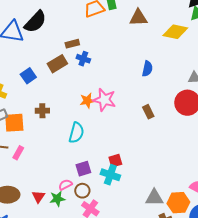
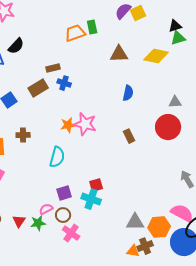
brown triangle: (138, 18) -> (119, 54), moved
black semicircle: (35, 22) -> (16, 46), size x0.7

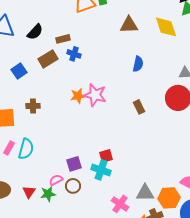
black semicircle: (16, 46) -> (35, 32), moved
yellow diamond: (156, 56) -> (166, 27), turned 60
cyan semicircle: (57, 157) -> (26, 149), moved
pink cross: (71, 233) -> (120, 204), moved

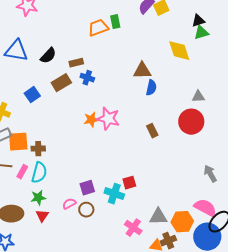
brown triangle: (129, 25) -> (142, 71), moved
brown cross: (33, 106) -> (38, 149), moved
red square: (106, 156) -> (129, 183), moved
green star: (48, 194) -> (38, 198), moved

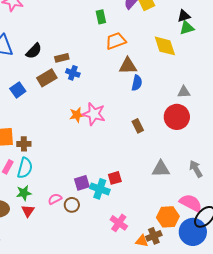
orange trapezoid: (98, 28) -> (116, 41), moved
purple square: (87, 188) -> (82, 183), moved
gray triangle: (158, 217) -> (161, 169), moved

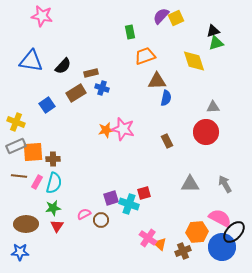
orange triangle: (142, 241) -> (160, 244), moved, turned 32

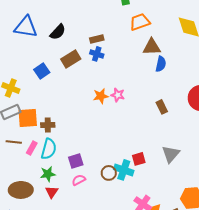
brown rectangle: (91, 73) -> (97, 39), moved
pink star: (123, 129) -> (118, 95), size x0.6
gray triangle: (190, 184) -> (171, 154), moved, turned -48
purple square: (111, 198) -> (76, 161), moved
brown circle: (101, 220) -> (109, 173), moved

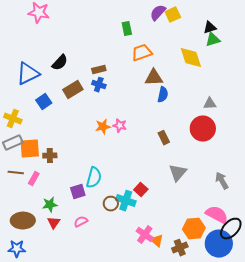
blue triangle: (26, 27) -> (28, 74), moved, turned -35
cyan semicircle: (49, 149) -> (94, 178), moved
gray triangle: (171, 154) -> (178, 173), moved
red square: (139, 159) -> (141, 190), turned -32
pink semicircle: (79, 180) -> (81, 222), moved

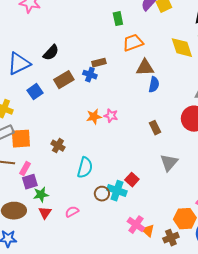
brown rectangle: (99, 70) -> (99, 63), moved
brown cross: (50, 156) -> (58, 146), moved, turned 32
purple square: (78, 192) -> (30, 182), moved

